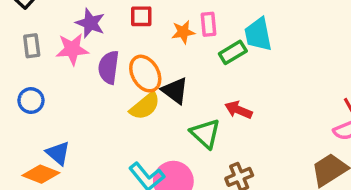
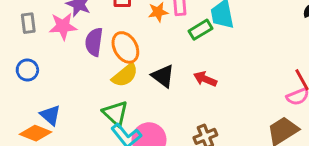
black triangle: (175, 91) -> (163, 76), moved
green triangle: (205, 133) -> (115, 113), moved

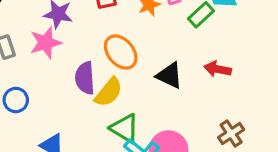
purple semicircle: (94, 42) -> (85, 78), moved
yellow semicircle: (125, 75) -> (109, 92), moved

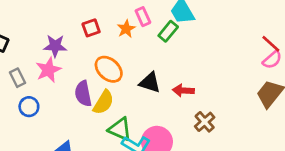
red arrow: (218, 69) -> (183, 90), moved
blue circle: (16, 100) -> (29, 107), moved

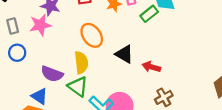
purple semicircle: (83, 94) -> (52, 74), moved, turned -70
yellow semicircle: (103, 102) -> (81, 63), turned -50
green triangle: (120, 129) -> (78, 87), moved

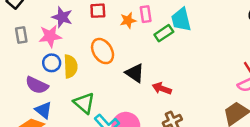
blue circle: (17, 53) -> (52, 63), moved
yellow semicircle: (81, 63) -> (70, 66), moved
purple semicircle: (52, 74) -> (37, 85), moved

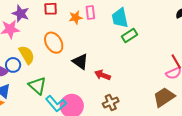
green rectangle: (164, 33) -> (130, 35), moved
blue circle: (52, 63) -> (13, 65), moved
yellow semicircle: (70, 66) -> (27, 55), turned -30

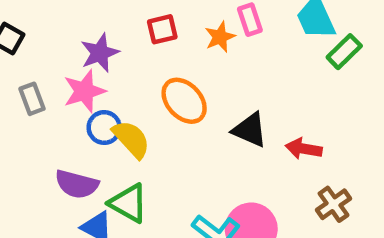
purple star: (21, 14) -> (100, 53), turned -30
blue circle: (13, 65) -> (104, 128), moved
green triangle: (37, 86) -> (128, 203), moved

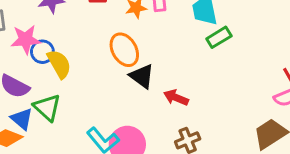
pink star: (84, 91) -> (26, 40), moved
orange ellipse: (184, 101) -> (124, 50), moved

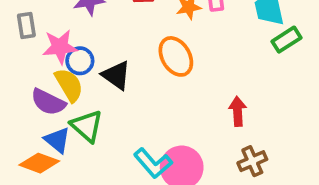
yellow semicircle: (59, 64) -> (69, 85), moved
black triangle: (142, 76) -> (116, 75), moved
red arrow: (176, 98) -> (238, 111), turned 65

